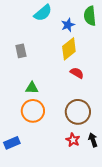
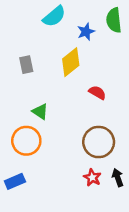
yellow diamond: (69, 49) -> (71, 62), moved
green triangle: (32, 88) -> (40, 112), turned 32
orange circle: (33, 111) -> (26, 141), moved

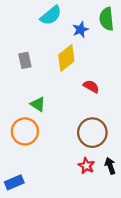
blue rectangle: (15, 181) -> (14, 182), moved

